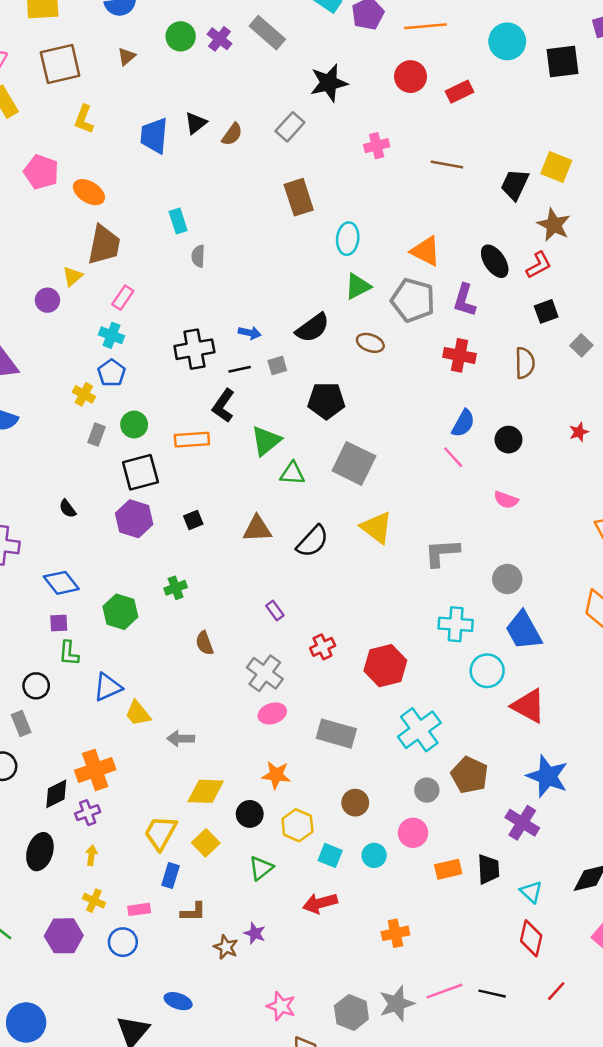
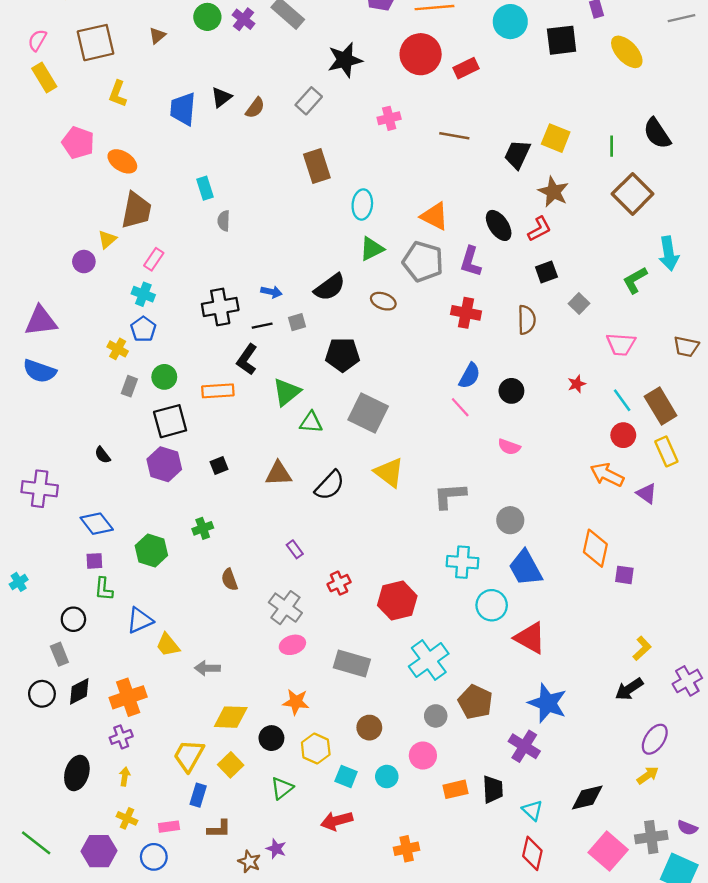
red circle: (411, 77) -> (421, 54), size x1.4
black diamond: (56, 794) -> (79, 691), moved

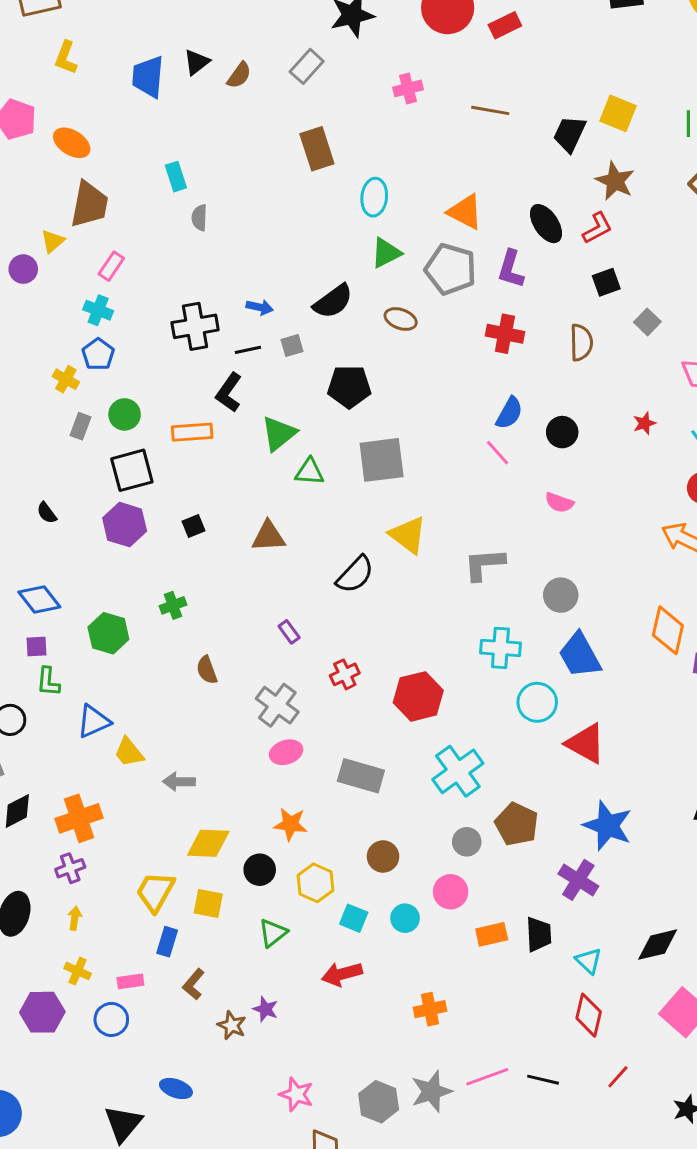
gray square: (368, 413) -> (382, 460), turned -33
black semicircle: (330, 485) -> (355, 575), moved
yellow square: (231, 765) -> (208, 903), turned -35
brown L-shape: (219, 829) -> (194, 984), turned 130

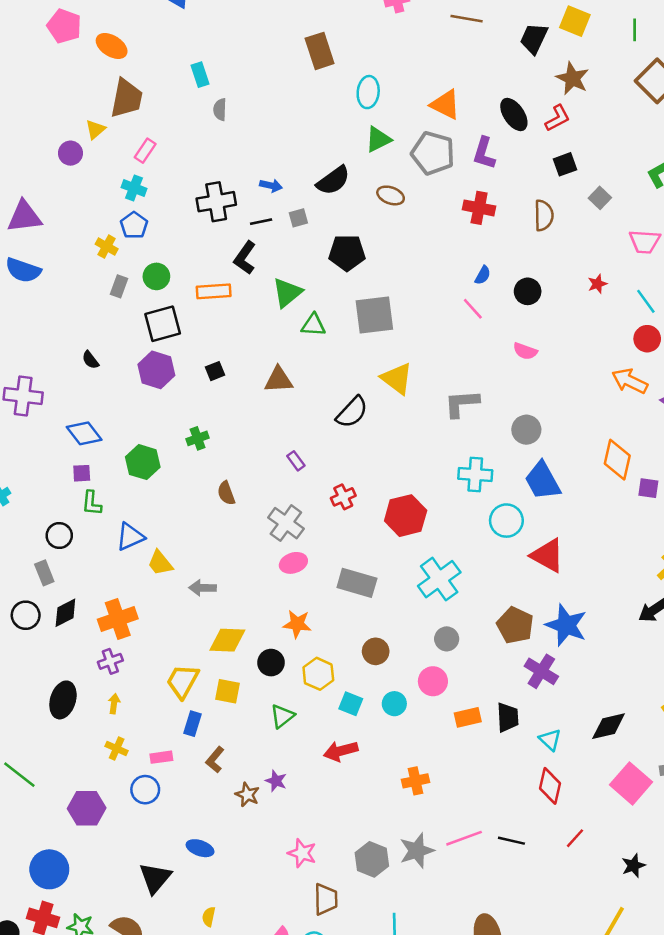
blue semicircle: (509, 413) -> (483, 275), size x0.7
brown pentagon: (517, 824) -> (515, 625), moved
purple hexagon: (42, 1012) -> (87, 808), moved

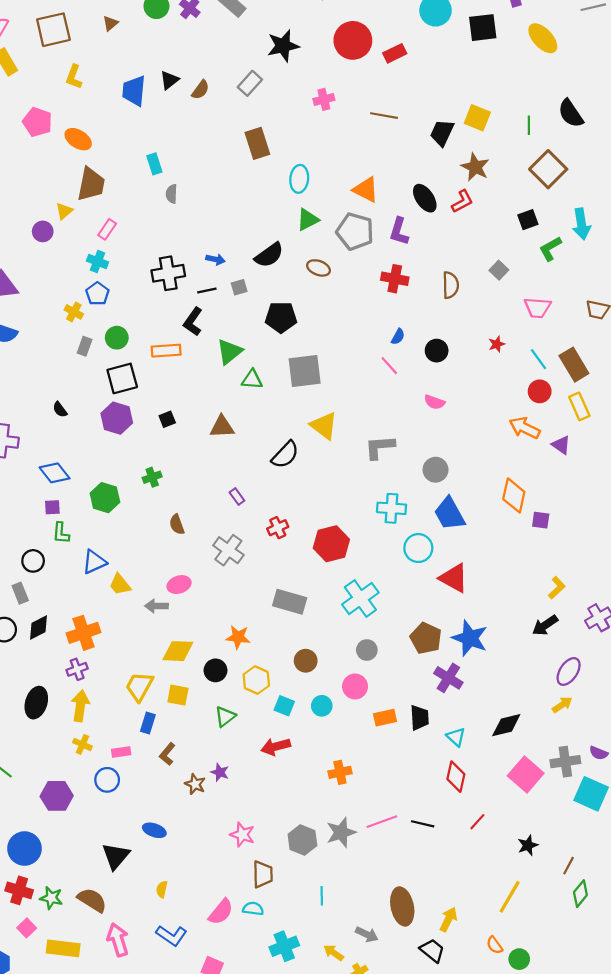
black square: (565, 164) -> (528, 220), moved
pink ellipse: (293, 563) -> (179, 585), moved
yellow arrow: (114, 704) -> (80, 706), size x1.8

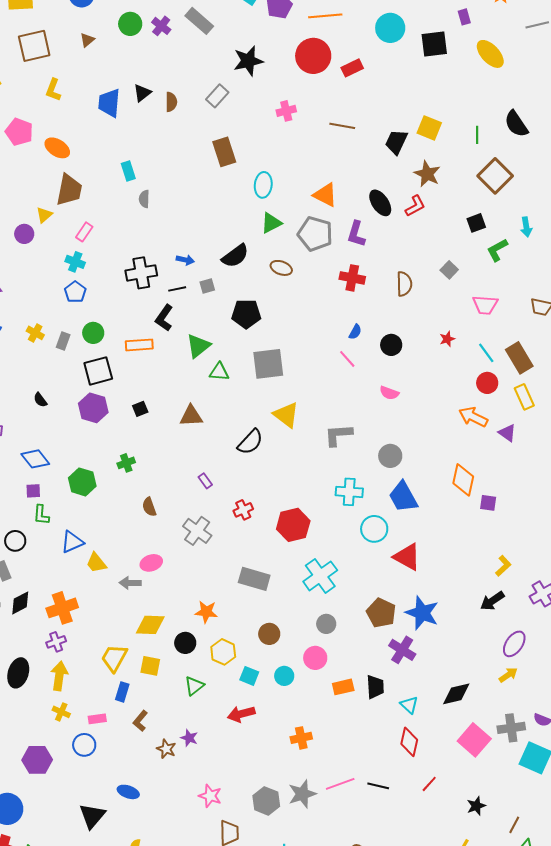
brown semicircle: (200, 90) -> (171, 102), turned -36
cyan arrow: (581, 224) -> (526, 227), size x0.7
yellow cross: (74, 312) -> (35, 333), moved

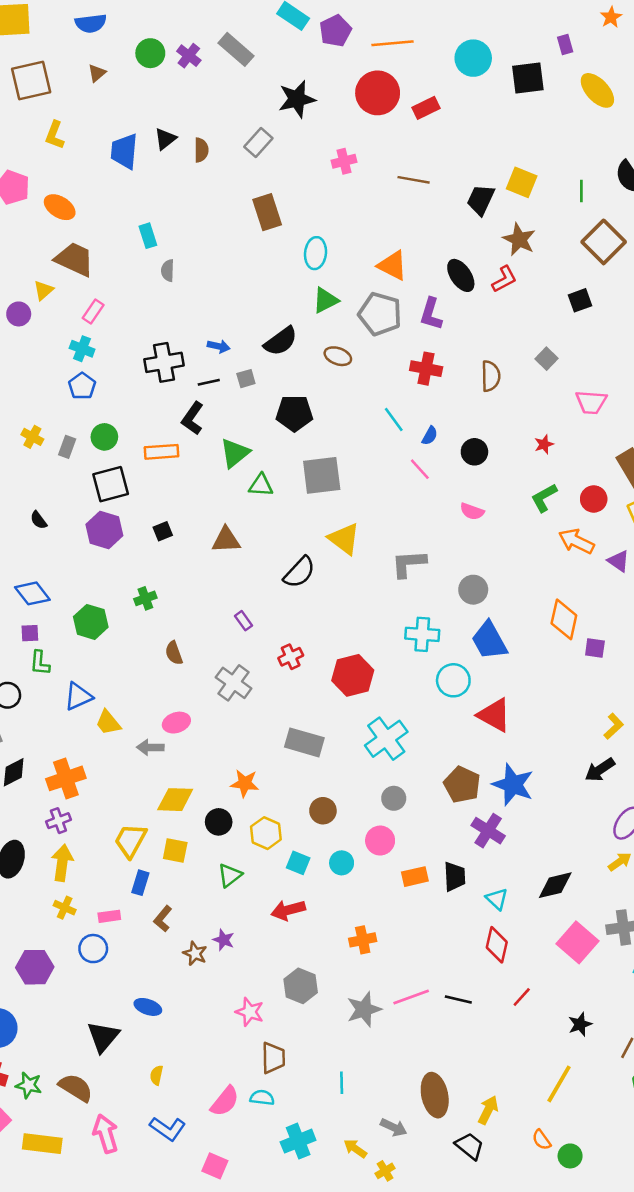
brown trapezoid: (69, 190) -> (75, 259), turned -76
green L-shape: (497, 250) -> (544, 498), moved
cyan line: (486, 353) -> (394, 420), moved
gray hexagon: (266, 801) -> (301, 986), moved

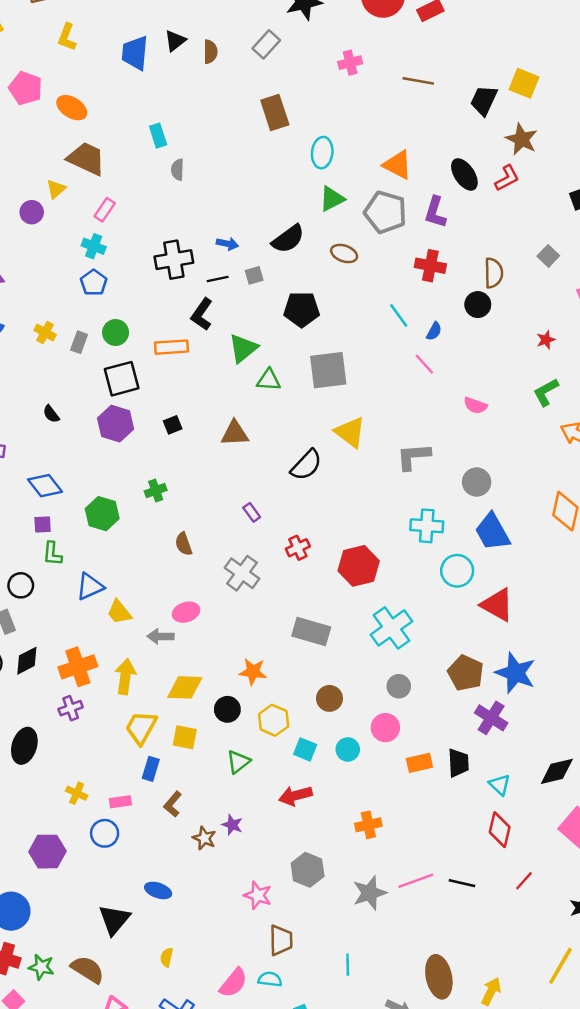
black circle: (474, 452) -> (478, 305), moved
yellow arrow: (62, 863) -> (125, 677), moved

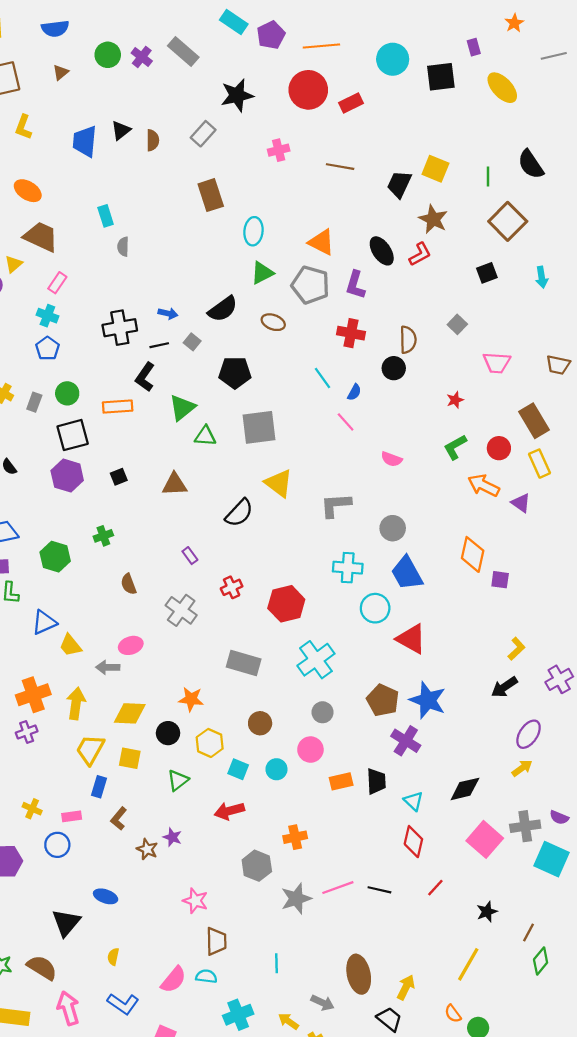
gray square: (254, 275) -> (192, 342), turned -35
gray hexagon: (308, 870) -> (257, 866), moved

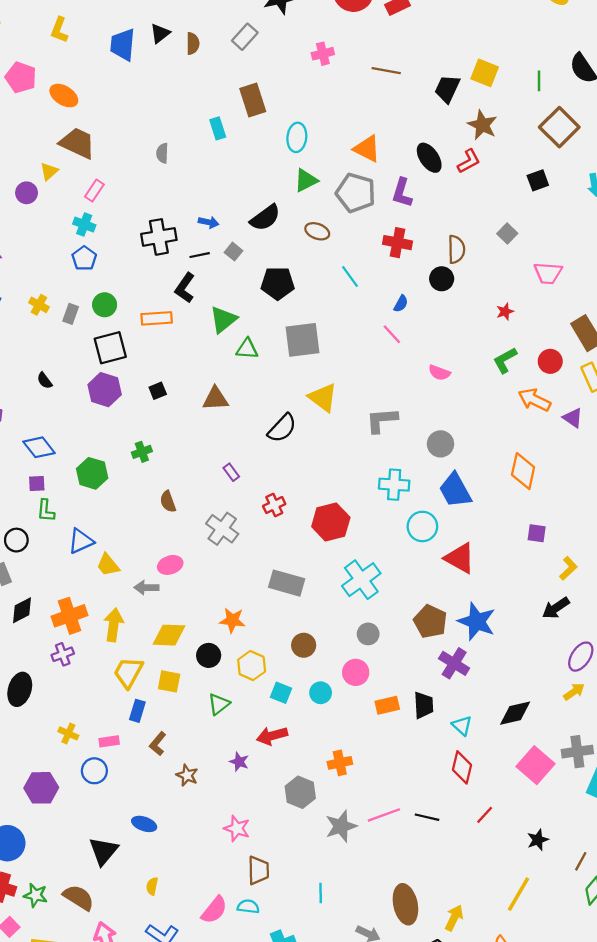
cyan rectangle: (106, 216) -> (218, 128), moved
cyan line: (323, 378) -> (350, 277), moved
purple square: (500, 580) -> (537, 533), moved
purple star: (172, 837) -> (239, 762), moved

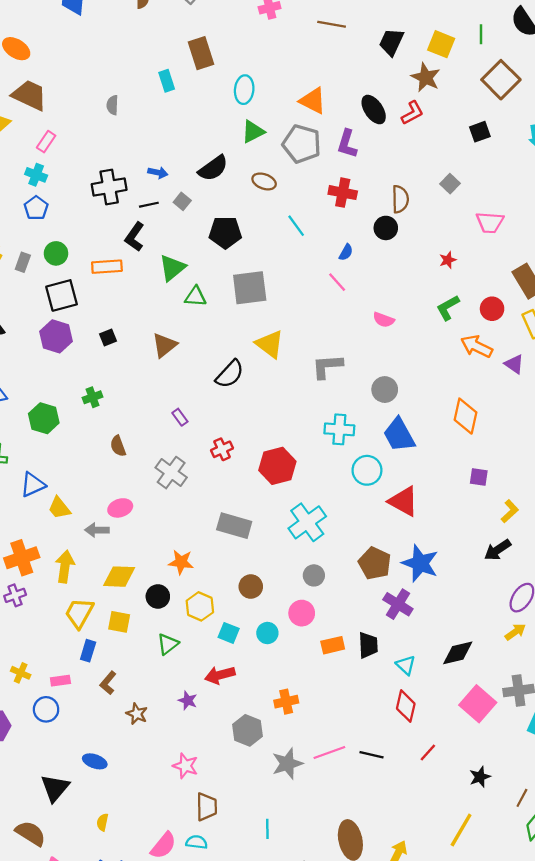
yellow square: (485, 73) -> (441, 44), moved
brown triangle: (215, 399) -> (164, 345), turned -36

